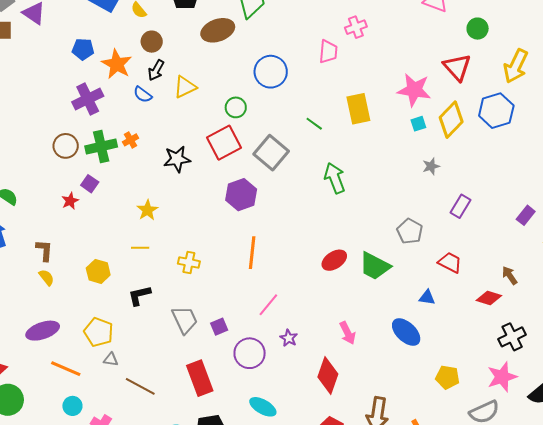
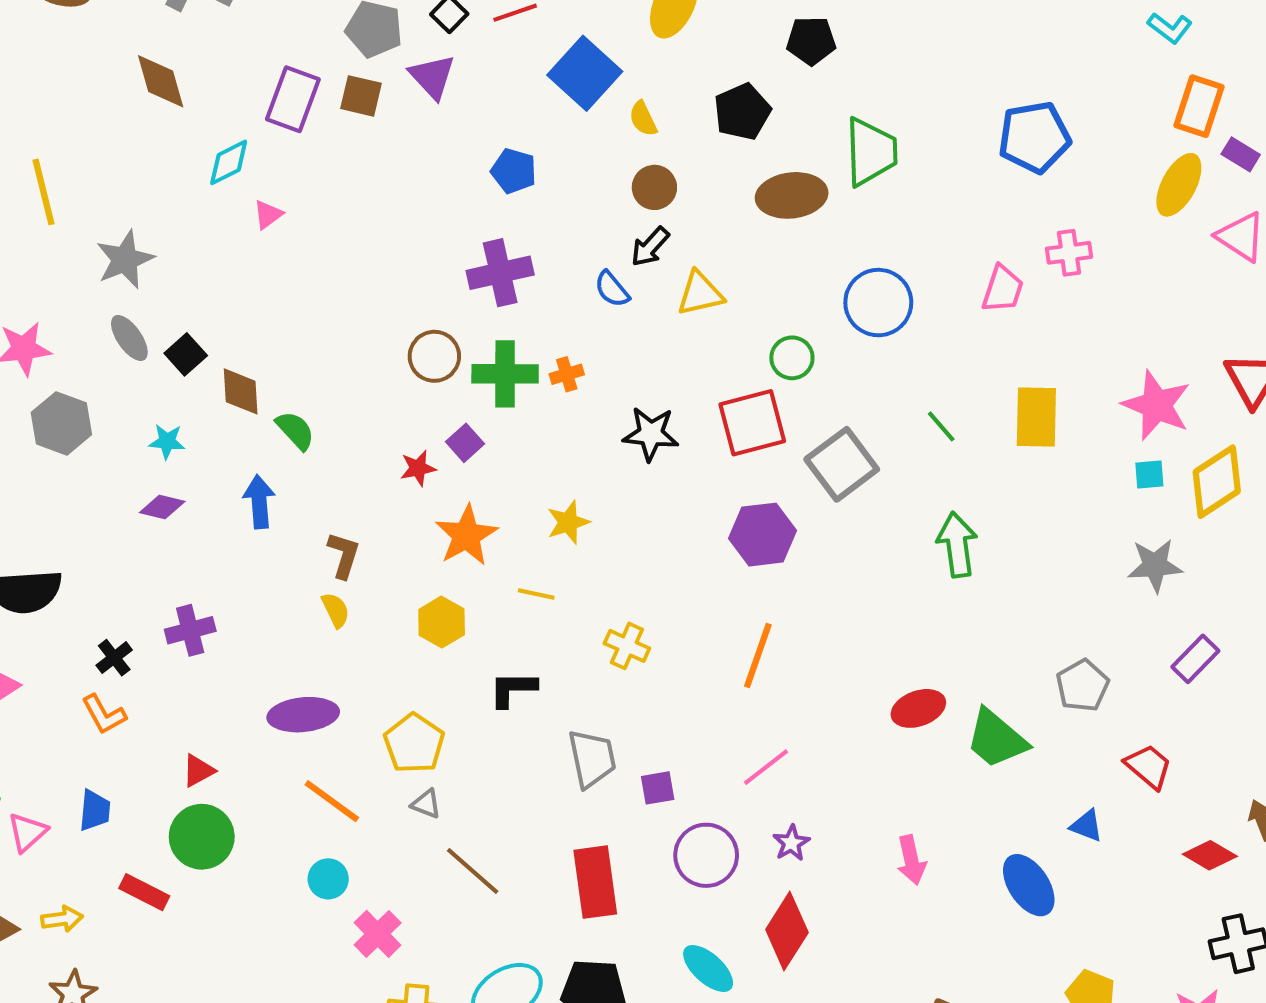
orange star: (117, 64) -> (466, 535), moved
gray star: (431, 166) -> (1155, 565), size x1.5
red diamond: (328, 376) -> (787, 931), moved

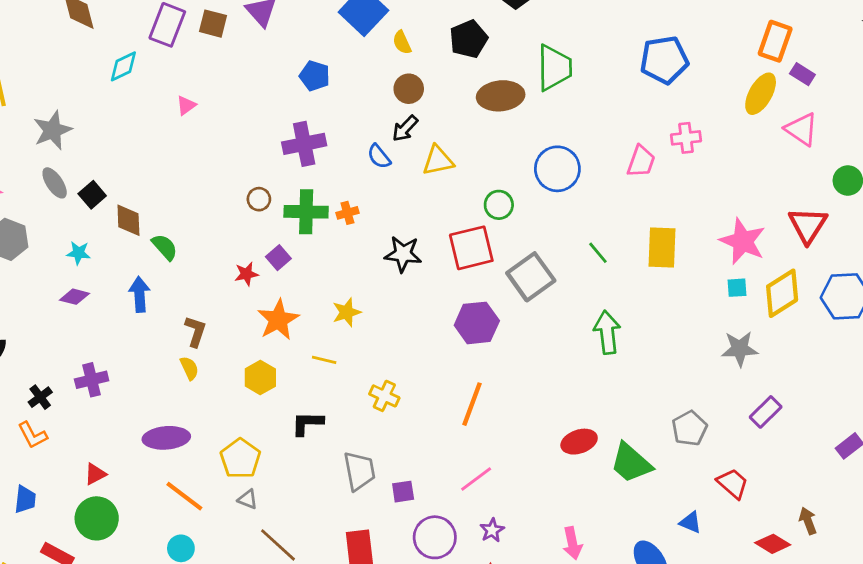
pink triangle: (268, 215) -> (186, 105), moved
brown circle: (434, 356) -> (259, 199), size x0.7

